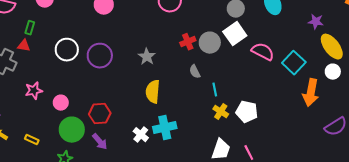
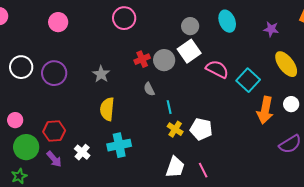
purple star: (316, 22) -> (271, 29), moved
white circle: (333, 72) -> (291, 104), moved
white cross: (141, 135) -> (82, 152), moved

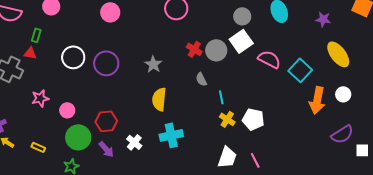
red cross: (142, 59) -> (194, 49), turned -35

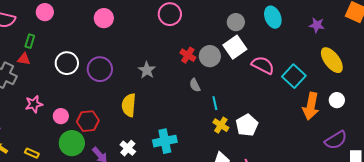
yellow semicircle: (159, 99) -> (129, 105), moved
white pentagon: (253, 119) -> (247, 125), turned 30
red hexagon: (106, 121) -> (88, 121), moved

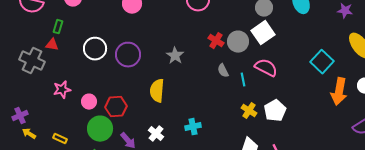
pink semicircle: (263, 65) -> (266, 68), moved
cyan line: (215, 103) -> (243, 80), moved
cyan cross: (165, 141) -> (193, 127), size x0.7

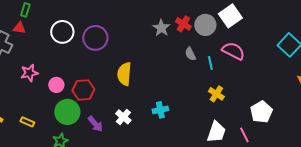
gray star: (175, 56) -> (161, 28), moved
white pentagon: (275, 111) -> (261, 112), moved

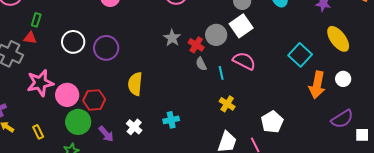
red cross: (183, 24) -> (196, 45), moved
pink star: (29, 73) -> (40, 83), size x1.5
pink circle: (56, 85) -> (67, 95), size x1.5
yellow rectangle: (27, 122) -> (38, 132), turned 40

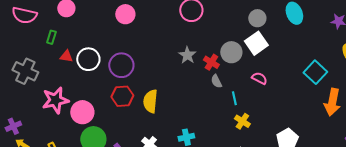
red triangle: (30, 38) -> (66, 56), moved
pink semicircle: (244, 61) -> (259, 78), size x0.7
cyan line: (221, 73) -> (234, 98), moved
red hexagon: (94, 100) -> (122, 96), moved

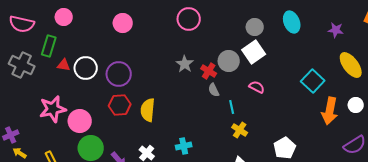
green rectangle: (51, 37) -> (49, 46), size x1.5
gray cross: (25, 71) -> (22, 65), moved

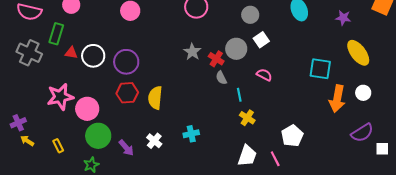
gray circle: (255, 27) -> (250, 15), moved
white square: (254, 52) -> (261, 40), size x0.7
cyan square: (313, 81) -> (320, 69), turned -35

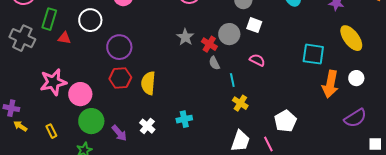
white square: (261, 40) -> (254, 25), turned -35
white circle: (93, 56) -> (90, 20), moved
purple cross: (18, 123) -> (11, 108), turned 35
white square: (382, 149) -> (375, 144), moved

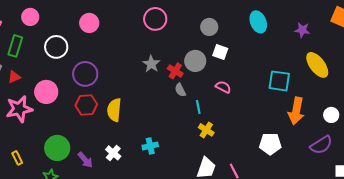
red triangle: (64, 38) -> (14, 77), moved, turned -32
white circle: (356, 78) -> (331, 115), moved
pink circle: (80, 94) -> (46, 92), moved
white pentagon: (285, 121) -> (270, 144), moved, turned 30

